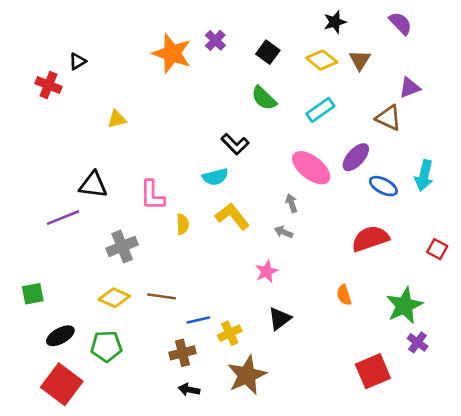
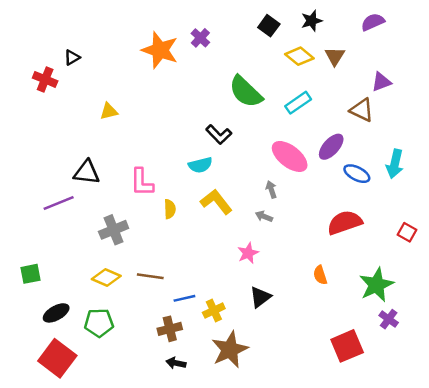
purple semicircle: (400, 23) -> (373, 22), turned -70
black square: (268, 52) -> (269, 26), moved
green semicircle: (264, 98) -> (246, 92), size x1.4

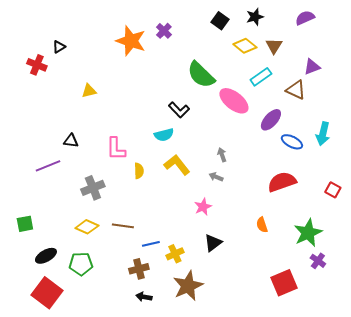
cyan rectangle: (298, 103) -> (261, 77), moved
pink ellipse: (290, 156) -> (234, 101), moved
black triangle: (87, 172) -> (71, 141), size x0.7

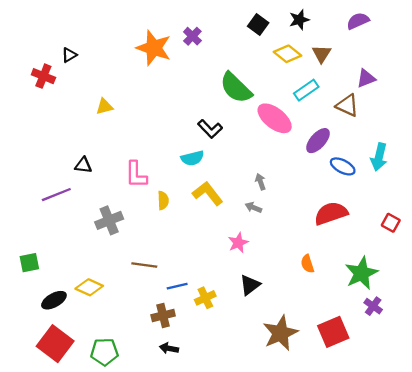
yellow diamond: (87, 227) -> (89, 287), moved
green pentagon: (81, 264) -> (104, 352), moved
brown star: (188, 286) -> (280, 333), moved

